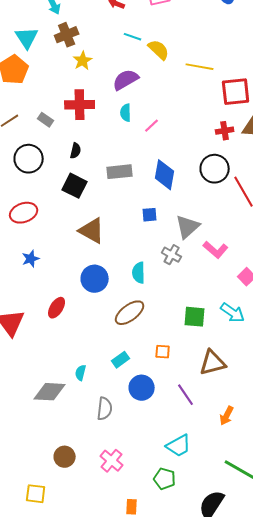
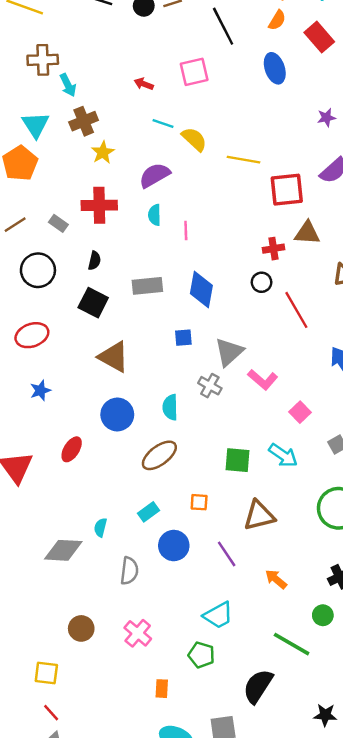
pink line: (152, 126) -> (186, 231), turned -49
red cross: (225, 131) -> (274, 249), moved
black circle: (215, 169) -> (262, 282), size x0.6
orange arrow: (227, 416) -> (276, 579), turned 102

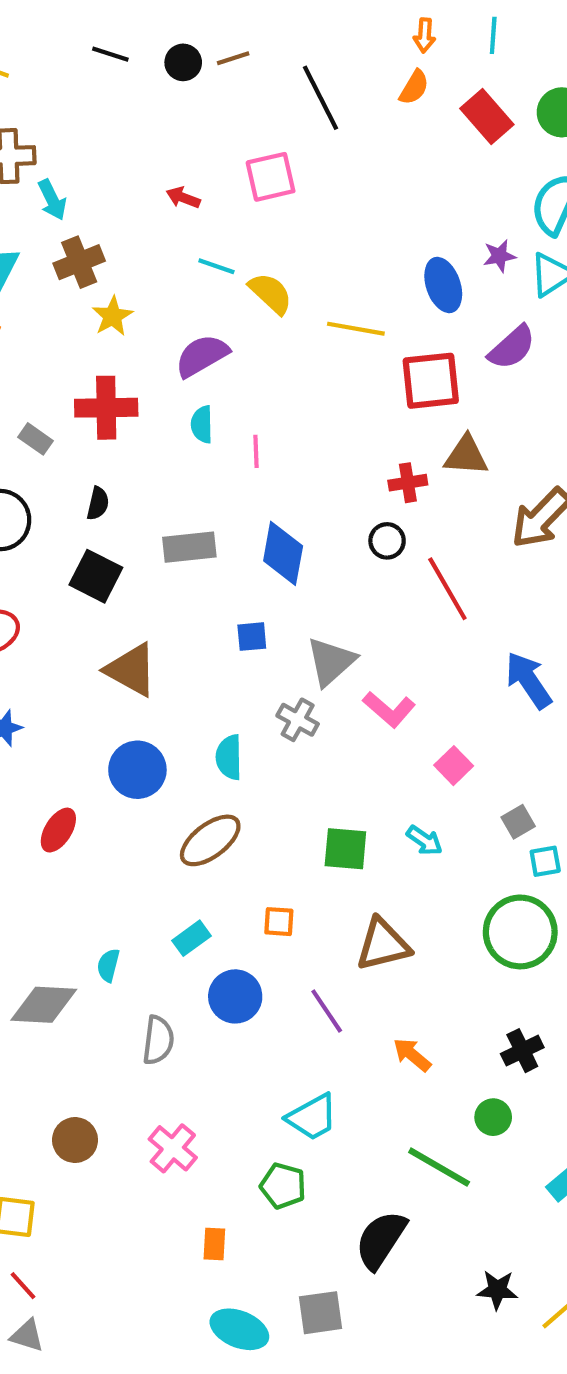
blue ellipse: (275, 68) -> (443, 285), moved
cyan arrow: (283, 455) -> (425, 840), size x0.7

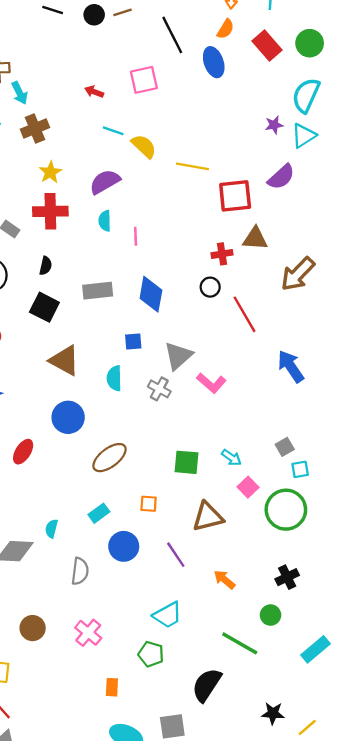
blue ellipse: (443, 285) -> (214, 62), moved
yellow star: (112, 316) -> (50, 172), moved
cyan semicircle: (229, 757) -> (114, 378), moved
pink square: (454, 766) -> (248, 487), moved

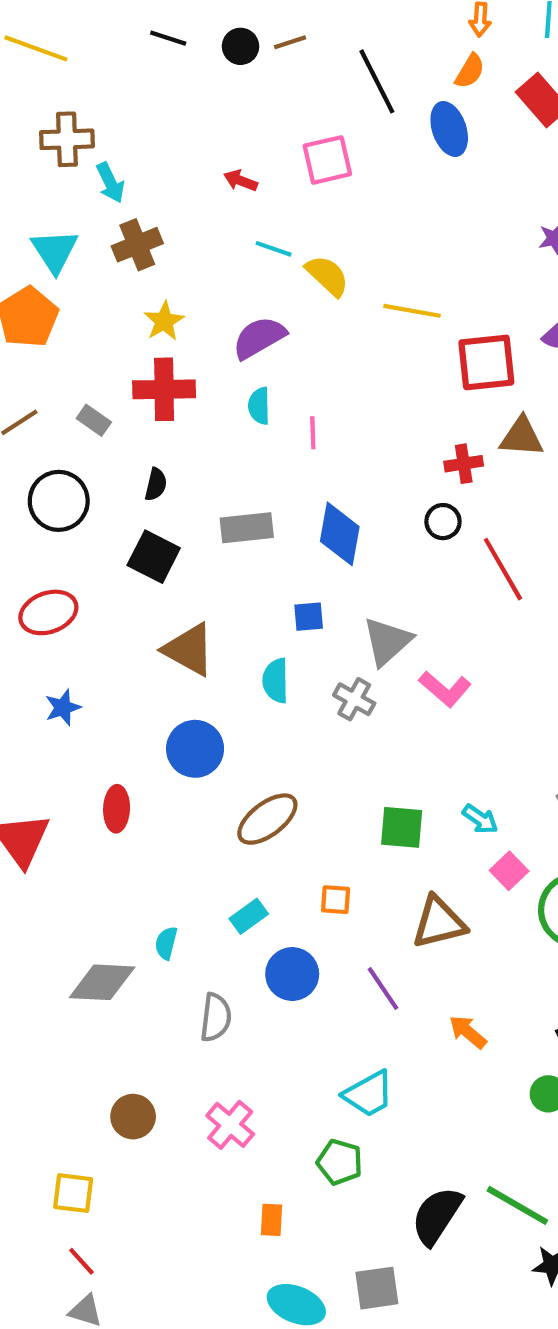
red ellipse: (23, 452) -> (117, 809), turned -30
green line: (240, 643) -> (517, 1205), moved

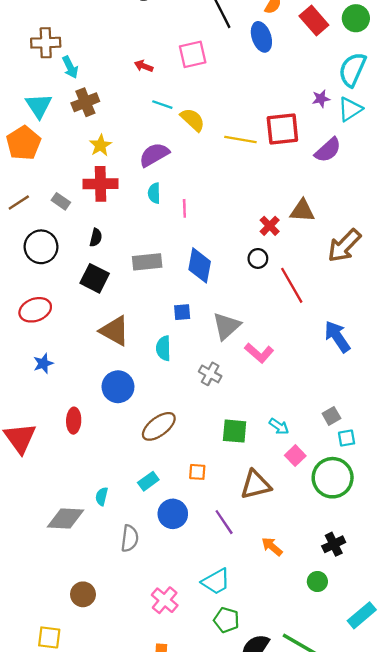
red square: (486, 362) -> (282, 129), moved
red cross: (464, 464) -> (270, 226), turned -36
gray cross: (354, 699) -> (210, 374), moved
pink cross: (230, 1125) -> (165, 600), moved
green pentagon: (340, 1162) -> (226, 620), moved

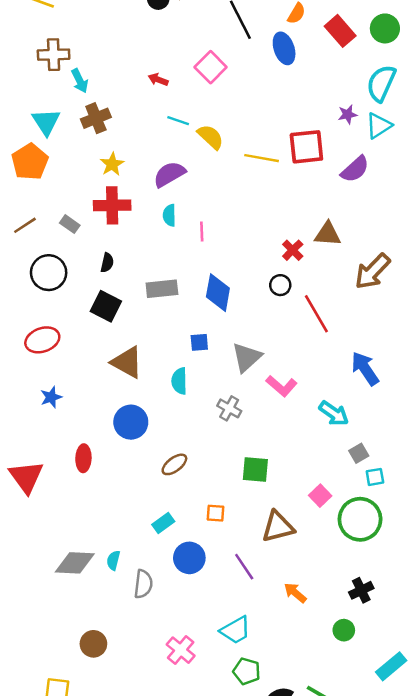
pink square: (193, 54) -> (211, 67), turned -32
brown ellipse: (159, 426) -> (174, 464), size x0.7
cyan arrow: (279, 426) -> (334, 413), moved, size x1.4
cyan semicircle: (102, 496) -> (113, 560), moved

